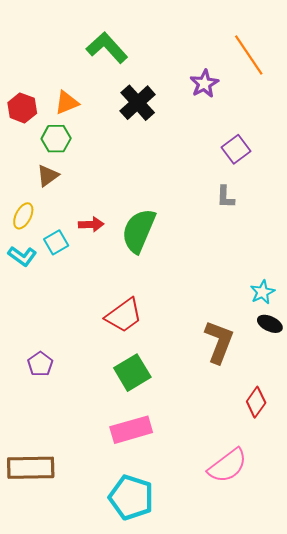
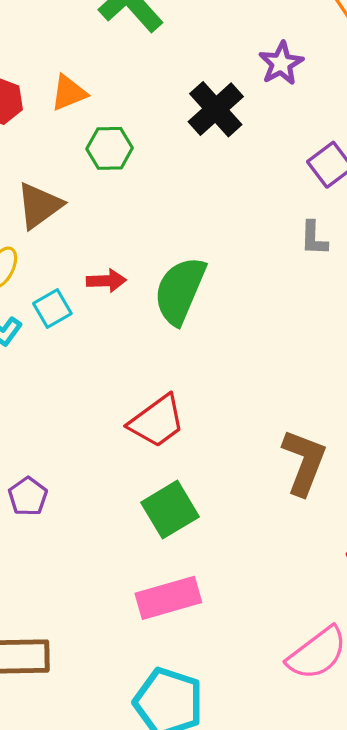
black cross: (138, 103) -> (216, 109), moved
green hexagon: (56, 139) -> (110, 148), moved
brown triangle: (48, 176) -> (39, 206), size x1.4

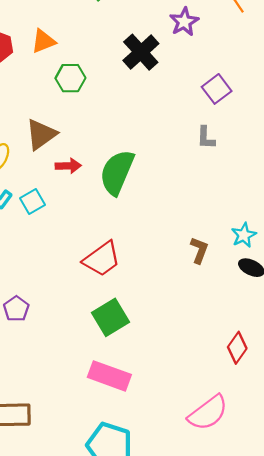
brown triangle: (39, 206) -> (41, 134), moved
cyan square: (52, 309) -> (33, 202), moved
brown L-shape: (304, 462) -> (199, 250), moved, size x0.6
pink rectangle: (168, 598) -> (109, 376), turned 36

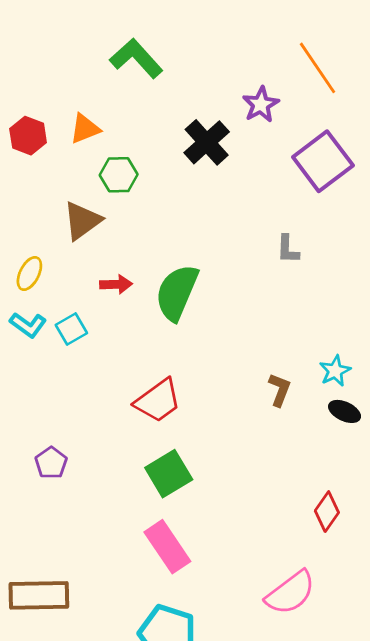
purple square: (217, 89) -> (323, 161), moved, size x1.6
brown triangle: (41, 134) -> (82, 221), moved
pink rectangle: (109, 376) -> (167, 547), turned 36

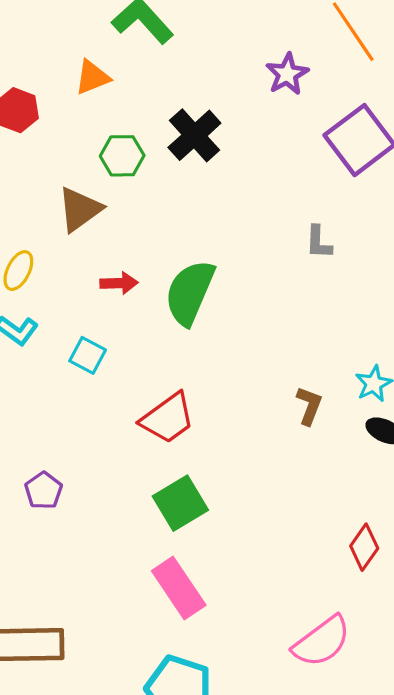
orange triangle: (85, 129) -> (92, 77), moved
black cross: (207, 142) -> (194, 135), moved
cyan square: (71, 329) -> (88, 355), moved, turned -32

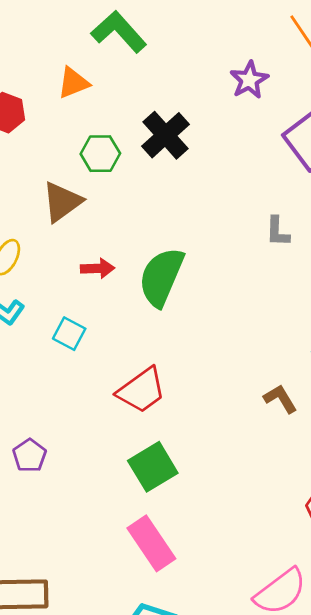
brown L-shape: (309, 406) -> (280, 399), moved, turned -52

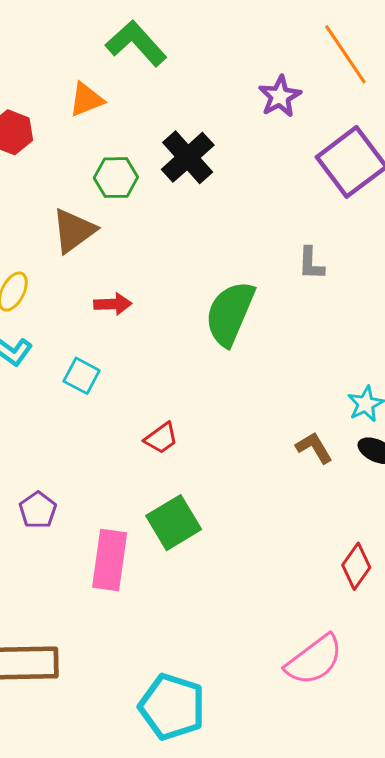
green semicircle: (161, 277) -> (230, 313), moved
red trapezoid: (141, 390) -> (161, 438), size x0.6
pink rectangle: (151, 543) -> (110, 560), moved, turned 42

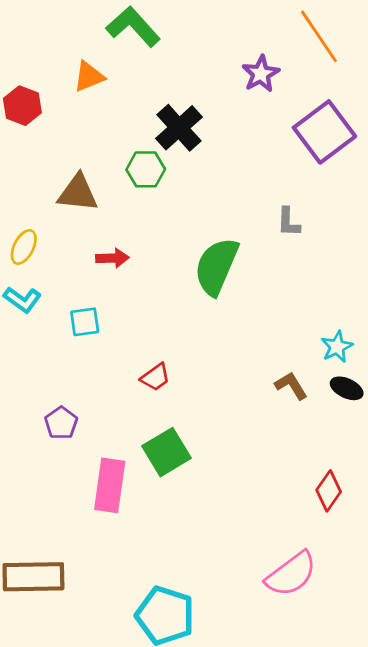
green hexagon: (116, 178) -> (146, 169), moved
brown triangle: (74, 231) -> (78, 193), turned 42
cyan square: (82, 376) -> (85, 322), turned -36
purple pentagon: (38, 510) -> (61, 423), moved

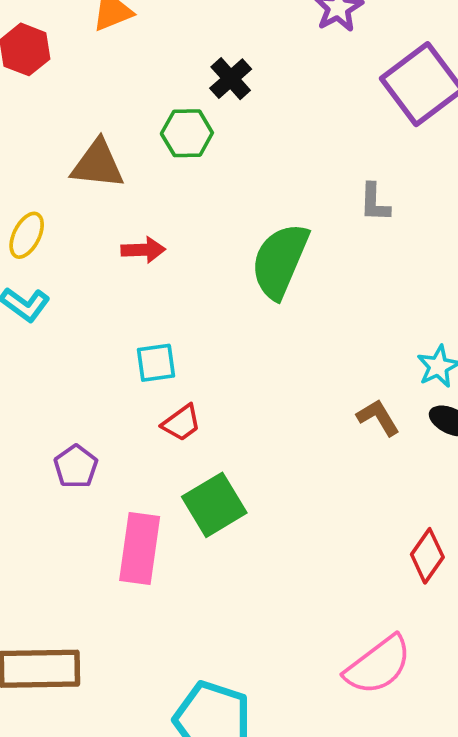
black cross: (179, 128) -> (231, 79), size x0.7
cyan square: (85, 322) -> (156, 363), moved
red trapezoid: (155, 377) -> (181, 423), moved

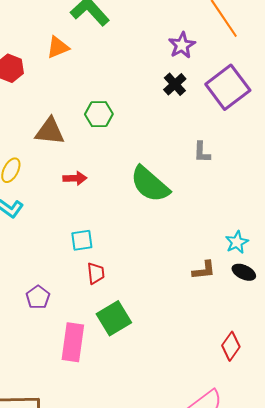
black cross: (231, 79) -> (175, 84), moved
green semicircle: (280, 261) -> (150, 184), turned -72
brown L-shape: (378, 417) -> (204, 270), turned 115
red trapezoid: (181, 423) -> (96, 273), turned -60

